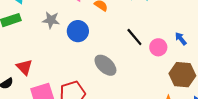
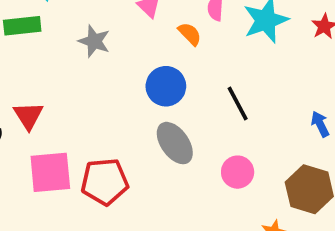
blue circle: (78, 31) -> (166, 86), moved
pink circle: (158, 47) -> (238, 172), moved

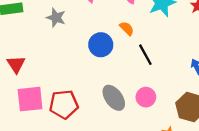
orange semicircle: (190, 34) -> (127, 28), moved
gray ellipse: (175, 143) -> (114, 98), moved

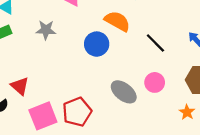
orange semicircle: (127, 28) -> (117, 21), size x1.6
black line: (145, 55) -> (155, 43), moved

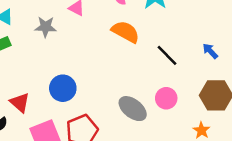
gray star: (46, 30) -> (46, 27), moved
blue circle: (97, 44) -> (63, 88), moved

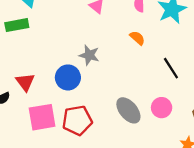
gray star: (46, 27) -> (89, 55), moved
orange semicircle: (126, 32) -> (137, 38), size x0.6

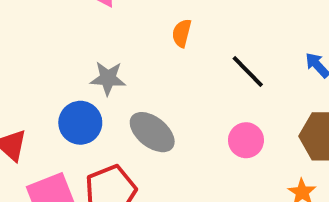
orange semicircle: (137, 38) -> (182, 33), turned -105
gray ellipse: (128, 110) -> (152, 132), moved

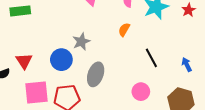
gray star: (108, 78) -> (81, 42), turned 30
gray ellipse: (152, 132) -> (96, 74), turned 55

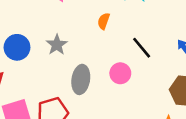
blue circle: (61, 60) -> (17, 47), moved
pink circle: (141, 92) -> (120, 73), moved

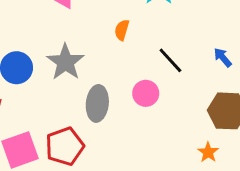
gray star: (57, 45) -> (65, 62), size x1.4

